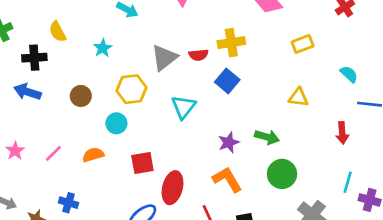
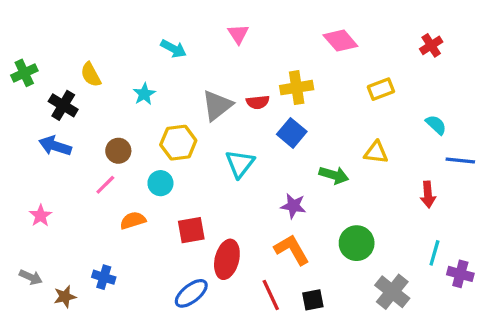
black cross: (34, 58) -> (63, 105), turned 35
green arrow: (267, 137) -> (334, 175), moved
purple star: (229, 142) -> (293, 206), turned 30
pink line: (53, 153) -> (105, 185), moved

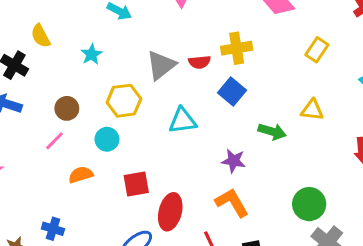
yellow rectangle: (381, 89) -> (317, 50), turned -35
cyan triangle: (240, 164) -> (183, 121), turned 44
green circle: (357, 243) -> (309, 204), moved

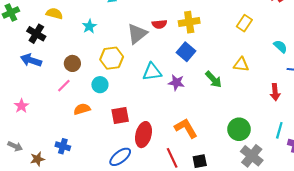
yellow semicircle: (41, 36) -> (54, 14), turned 133
red semicircle: (200, 62) -> (159, 24), moved
green arrow: (272, 132) -> (214, 79), turned 30
purple star: (234, 161) -> (176, 83), moved

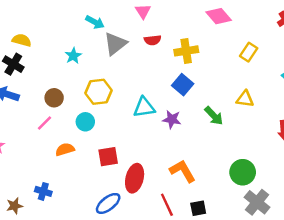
yellow semicircle: (54, 14) -> (22, 40), moved
red semicircle: (159, 24) -> (153, 40), moved
gray triangle: (137, 34) -> (115, 44), moved

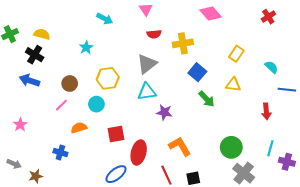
gray triangle: (115, 44) -> (147, 64), moved
yellow rectangle: (249, 52) -> (236, 54), moved
blue square: (183, 85) -> (197, 72), moved
purple star: (172, 119) -> (164, 112), moved
blue cross: (43, 191) -> (60, 152), moved

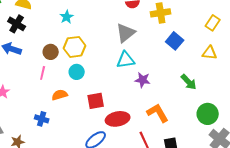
yellow hexagon: (108, 78) -> (75, 47), moved
green arrow: (207, 99) -> (189, 82), moved
pink line: (61, 105) -> (43, 73), turned -32
red ellipse: (139, 152) -> (118, 119), turned 65

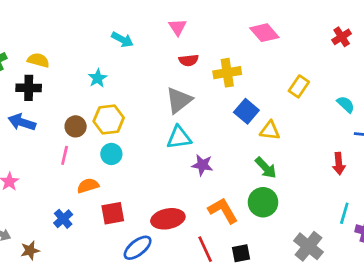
black cross: (17, 24) -> (29, 88), turned -30
yellow triangle: (210, 53) -> (270, 131), moved
red square: (96, 101) -> (113, 213), moved
green circle: (208, 114) -> (263, 202), moved
blue cross: (42, 119) -> (63, 219), turned 32

